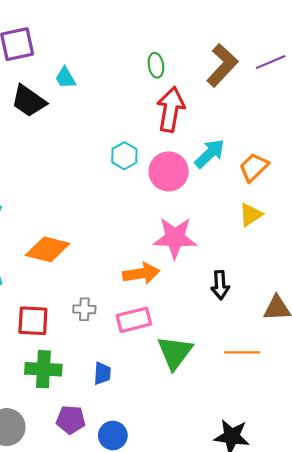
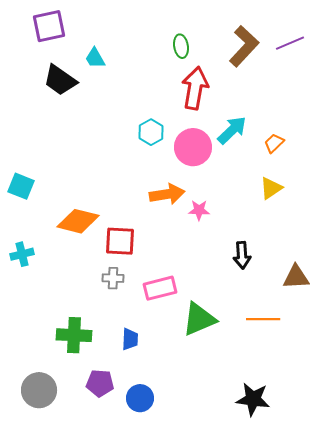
orange trapezoid: (254, 167) -> (274, 143), size x0.7
pink star: (175, 238) -> (199, 210), size x0.5
orange arrow: (141, 273) -> (167, 194), moved
red square: (33, 321) -> (120, 241), moved
green triangle: (175, 352) -> (199, 319), turned 30

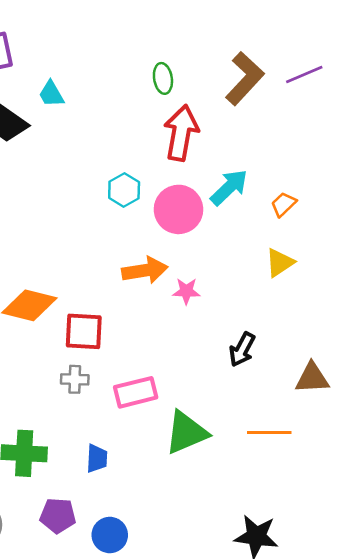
black arrow: (242, 255) -> (242, 350), turned 32

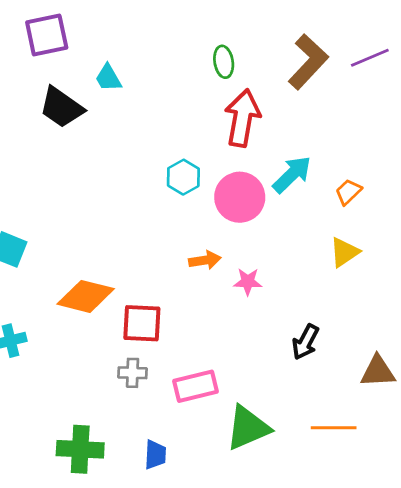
orange arrow: (145, 270) -> (205, 260), size x0.7

